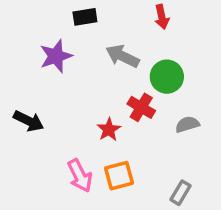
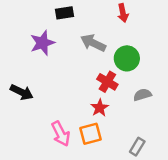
red star: (109, 130) -> (100, 108), moved

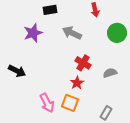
green circle: (127, 58) -> (117, 33), moved
orange square: (90, 134) -> (70, 103), turned 36

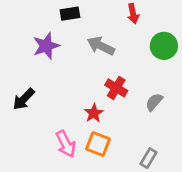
black arrow: (17, 71) -> (24, 99), turned 108
gray semicircle: (110, 73) -> (154, 102), turned -32
red star: (77, 83) -> (94, 113), moved

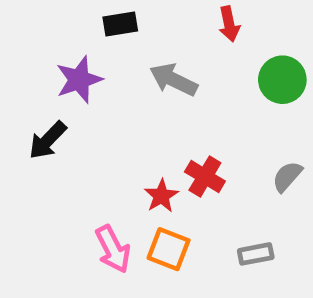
red cross: (116, 88) -> (205, 177), moved
black arrow: (24, 99) -> (48, 140), moved
gray semicircle: (154, 102) -> (287, 177), moved
gray rectangle: (148, 158) -> (256, 254), moved, turned 48

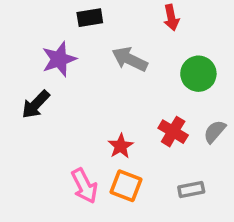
green circle: (282, 80) -> (198, 74), moved
red cross: (205, 177) -> (173, 132), moved

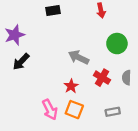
purple star: (59, 59) -> (15, 35), moved
gray arrow: (130, 59) -> (79, 57), moved
gray semicircle: (215, 132) -> (127, 78), turned -40

